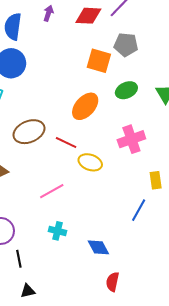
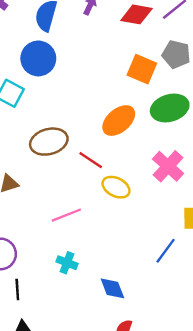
green ellipse: (126, 90) -> (170, 108), size x1.4
pink cross: (131, 139) -> (168, 166), turned -36

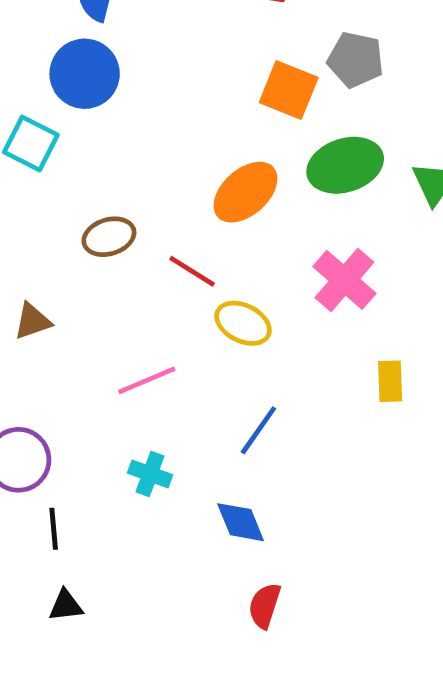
brown ellipse: (49, 142) -> (109, 237), size x0.7
blue line: (166, 251) -> (258, 430), moved

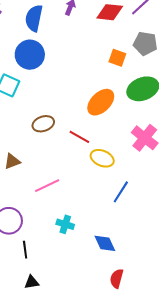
orange square: (289, 90) -> (117, 58), size x0.7
pink line: (147, 380) -> (47, 186), moved
blue line: (258, 430) -> (121, 192), moved

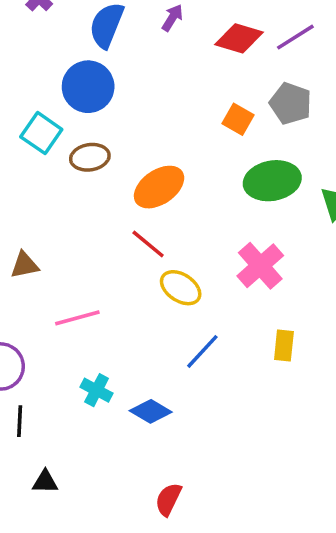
orange ellipse: (101, 102) -> (159, 187), moved
brown ellipse: (43, 124) -> (90, 157), moved
blue diamond: (105, 243) -> (151, 411), moved, turned -45
black triangle: (32, 282) -> (45, 482), moved

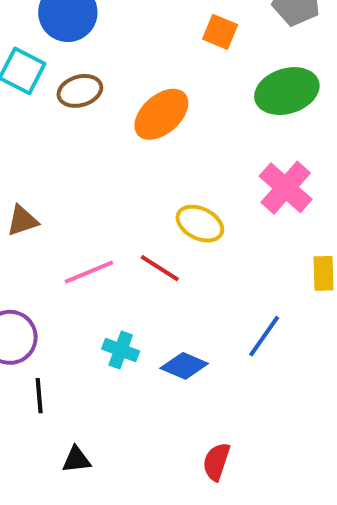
orange square: (238, 119) -> (220, 32), moved
red line: (148, 244) -> (160, 268), moved
blue line: (202, 351) -> (264, 336), moved

